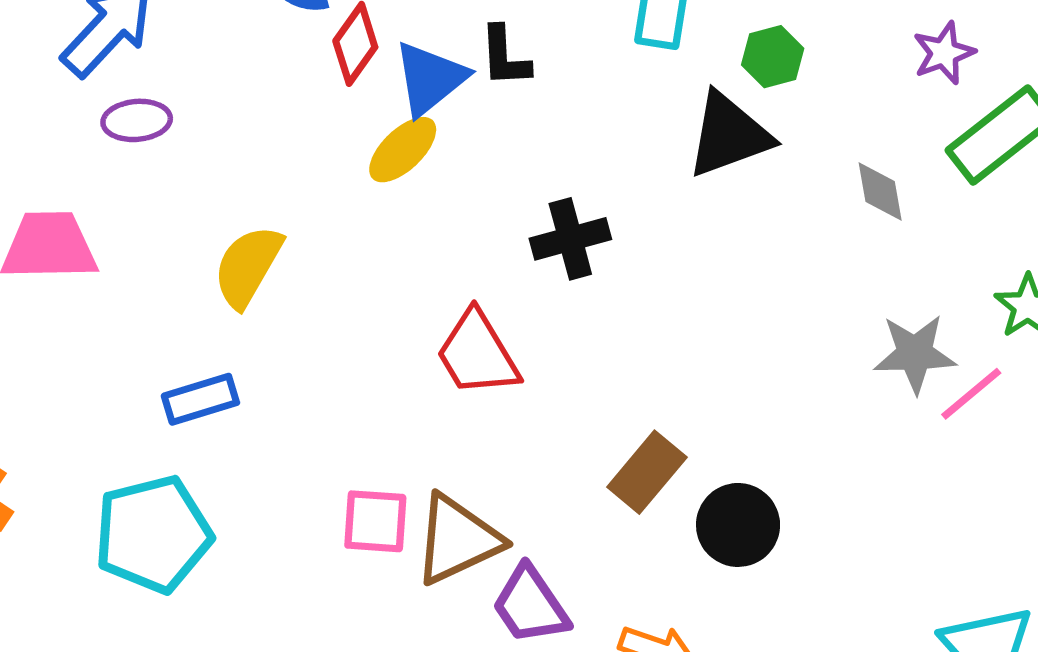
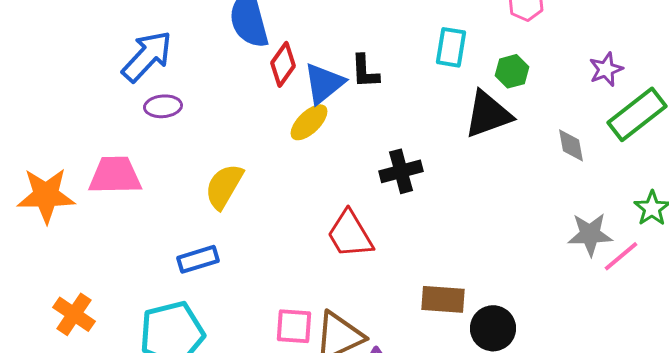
brown rectangle: (647, 472) -> (443, 299), turned 54

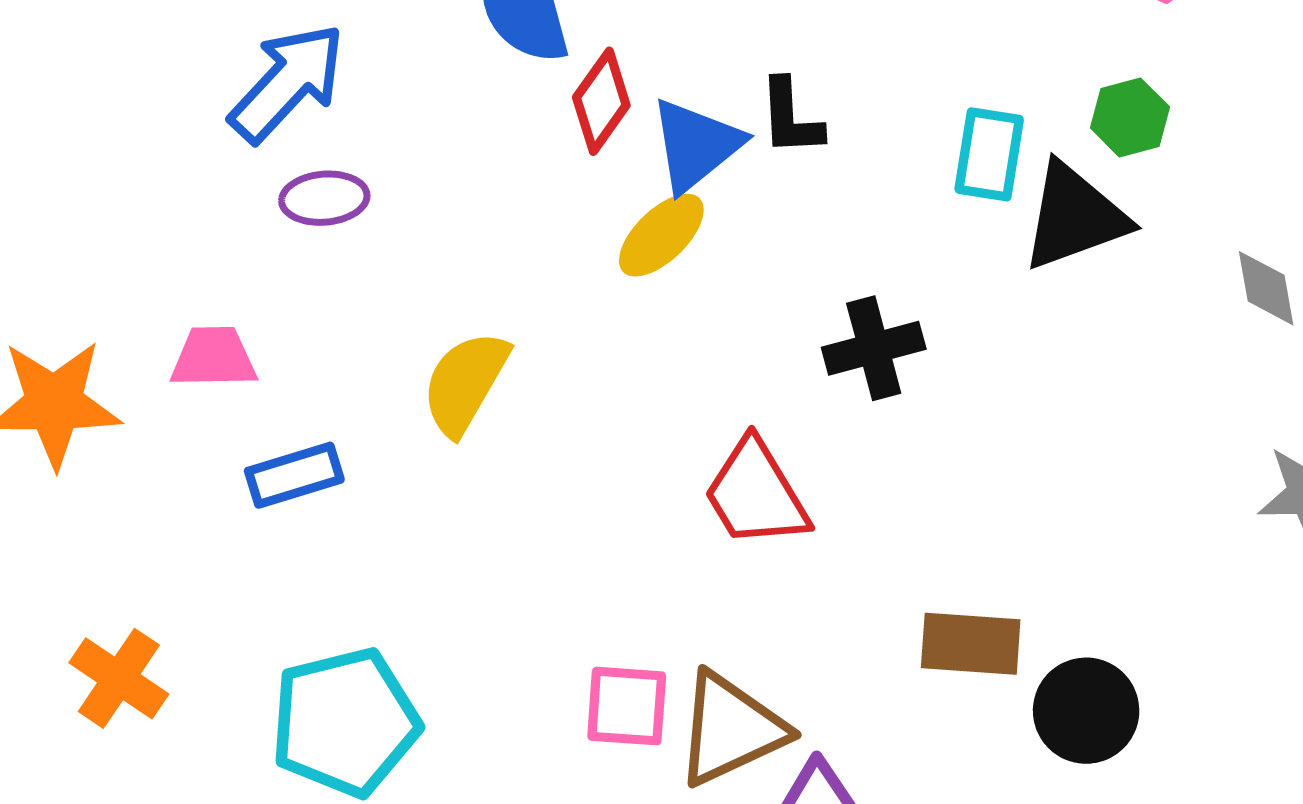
cyan rectangle: (451, 47) -> (989, 154), moved
pink trapezoid: (115, 175) -> (214, 357), size x0.7
blue rectangle: (198, 259) -> (294, 475), moved

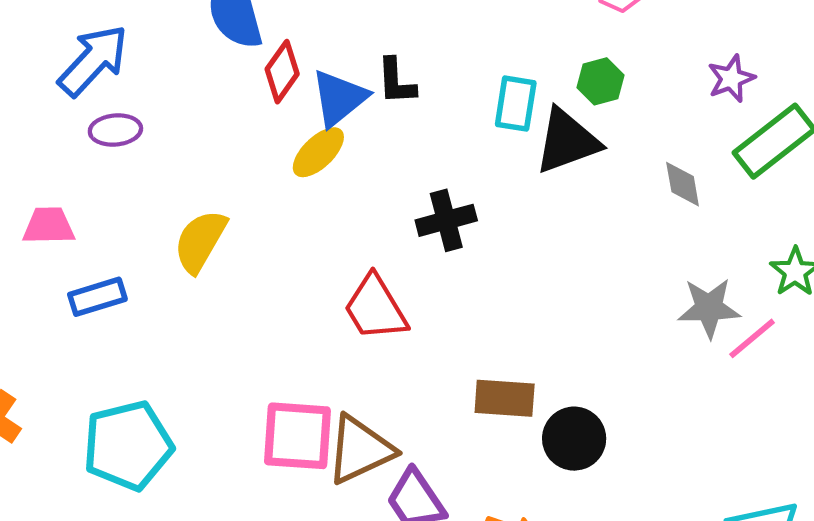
pink square: (627, 706) -> (297, 436), size x1.4

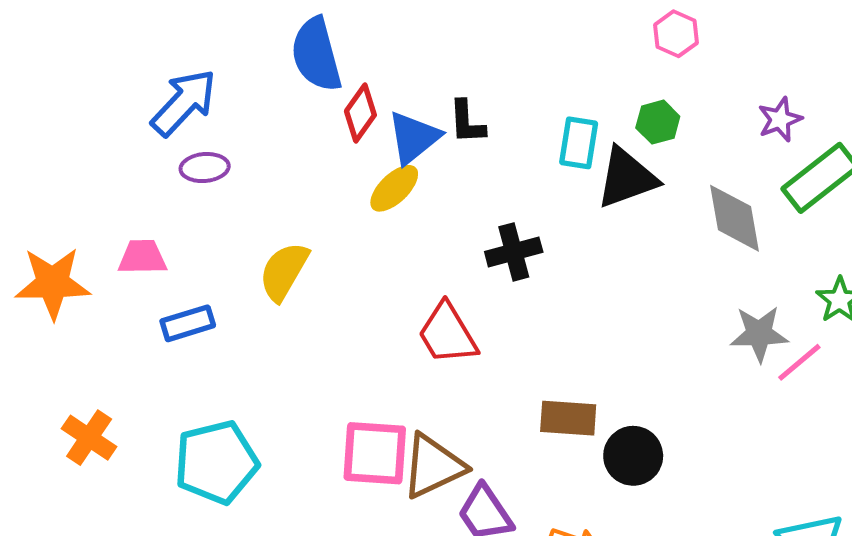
gray diamond: (683, 184) -> (734, 218), size x1.6

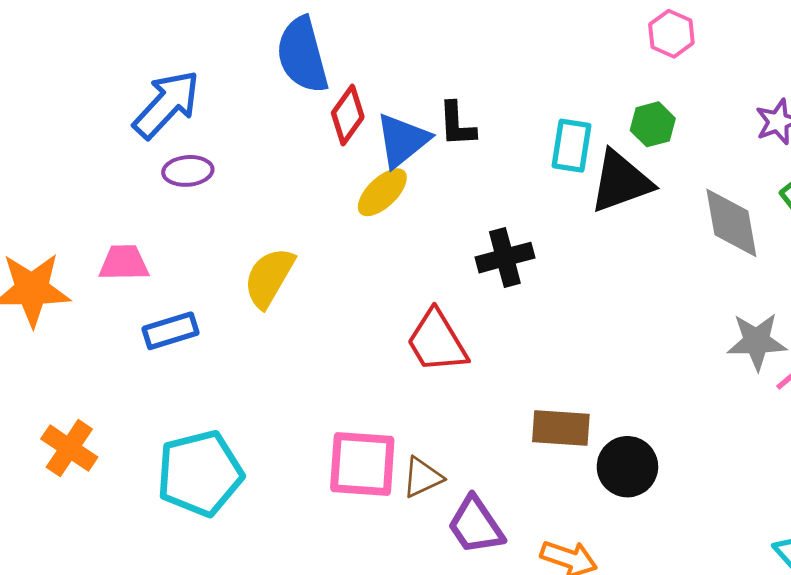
brown triangle: (433, 466) -> (422, 477), size x0.6

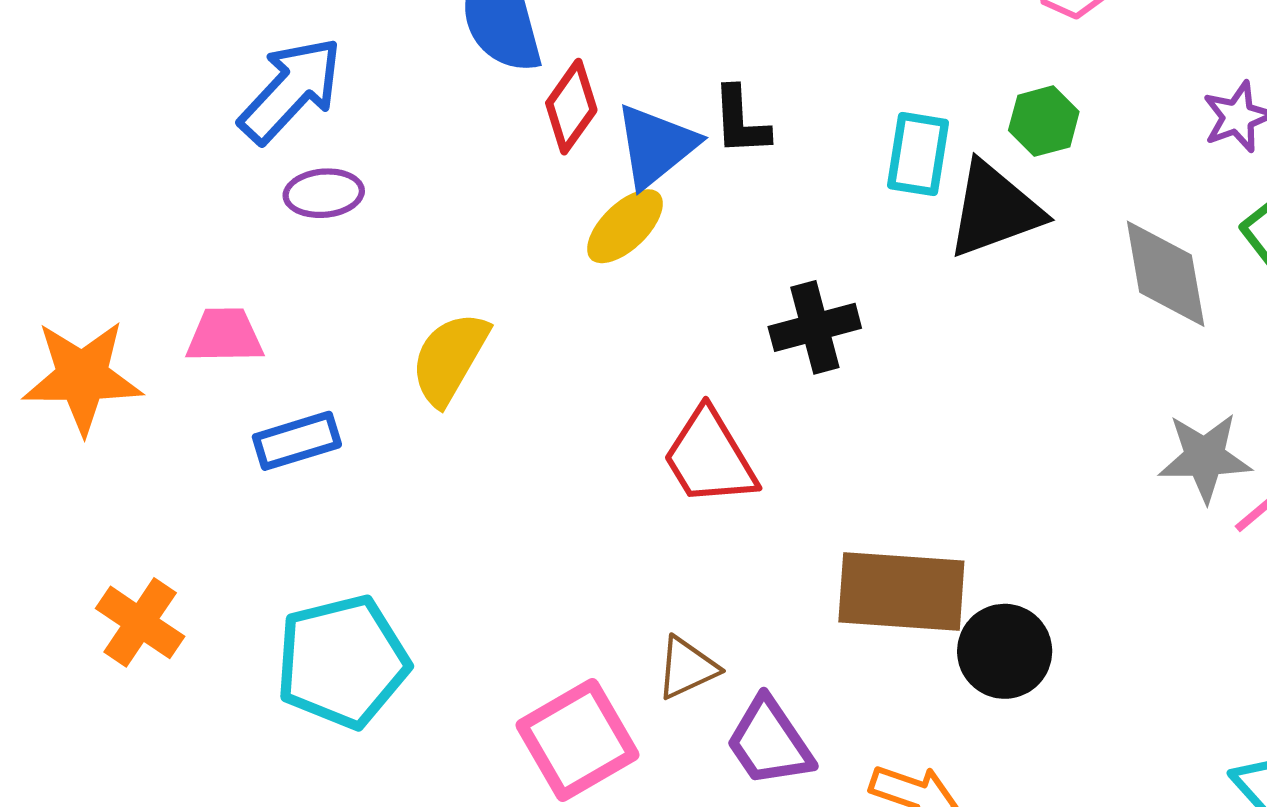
brown rectangle: (561, 428) -> (901, 591), size x1.4
pink square: (362, 464) -> (578, 740), moved, turned -34

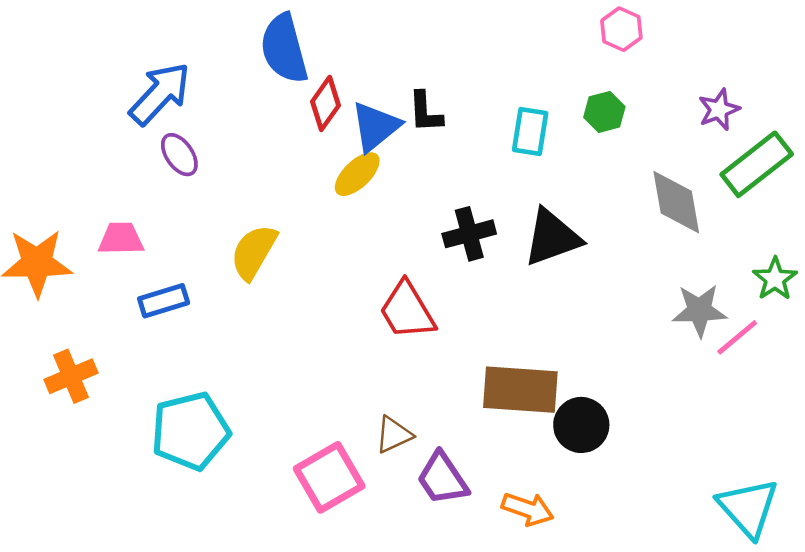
purple ellipse: (324, 193) -> (179, 155), turned 60
black triangle: (994, 210) -> (552, 237), moved
orange cross: (140, 622) -> (71, 376), moved, turned 33

